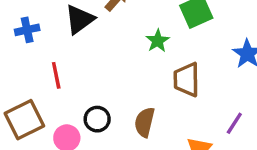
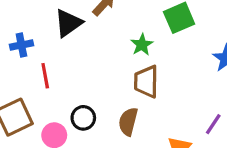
blue cross: (27, 30) -> (21, 45), moved
brown trapezoid: (187, 80) -> (146, 82), moved

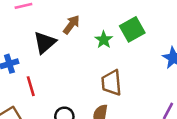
green star: (142, 45) -> (104, 40), moved

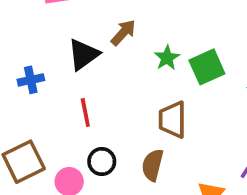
green square: (132, 29) -> (207, 67), moved
red line: (31, 86) -> (85, 113), moved

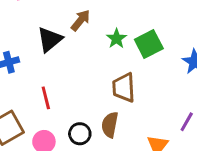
red line: (85, 113) -> (46, 98), moved
black circle: (102, 162) -> (80, 134), moved

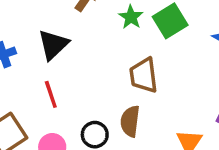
black triangle: (50, 40) -> (53, 45), moved

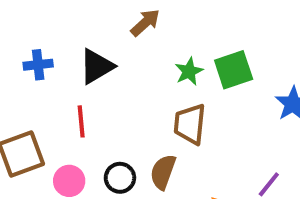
green star: (131, 17) -> (189, 71), moved

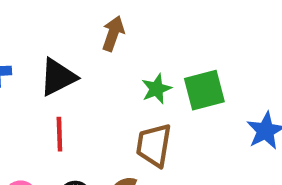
brown arrow: (145, 23) -> (113, 34), turned -32
red line: (81, 121) -> (59, 134), moved

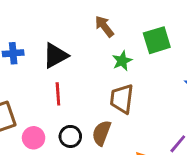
brown arrow: (113, 34) -> (104, 26), moved, turned -55
green square: (204, 90) -> (157, 40), moved

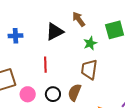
black triangle: (55, 56) -> (55, 32), moved

